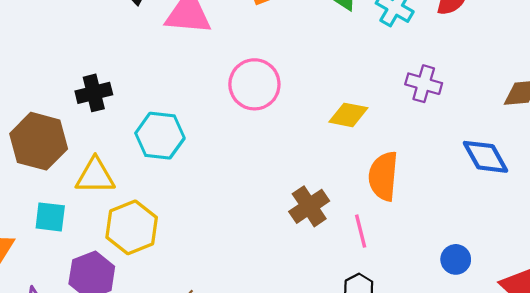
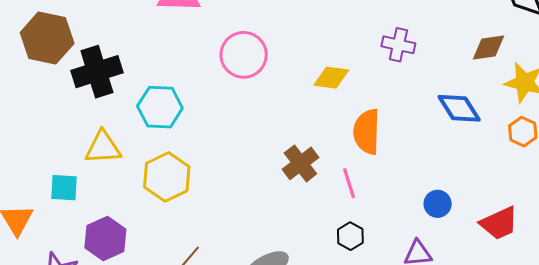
black cross: (94, 93) -> (97, 72), size x1.5
brown hexagon: (39, 141) -> (47, 38), moved
yellow hexagon: (132, 227) -> (167, 177), moved

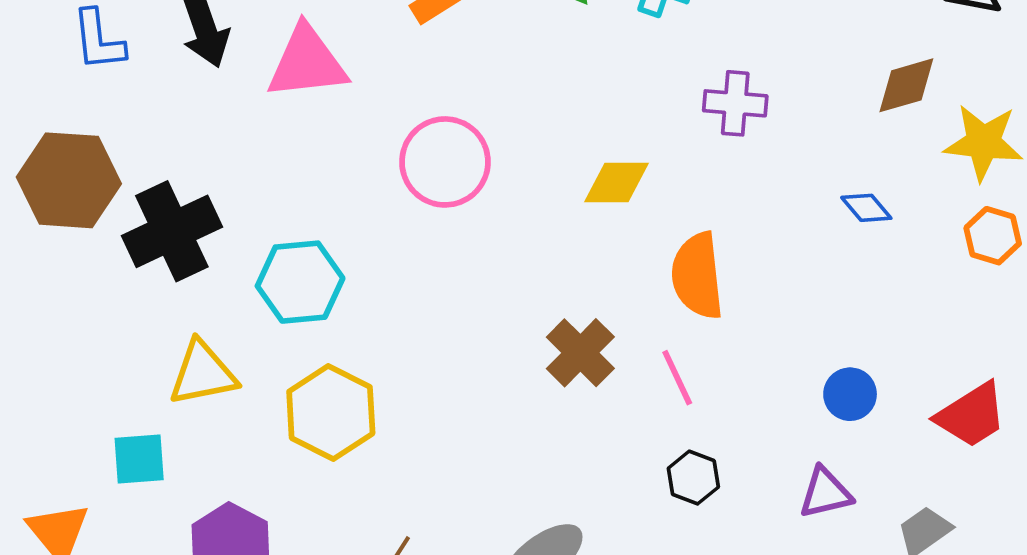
blue diamond: (459, 108) -> (866, 208), size x0.6

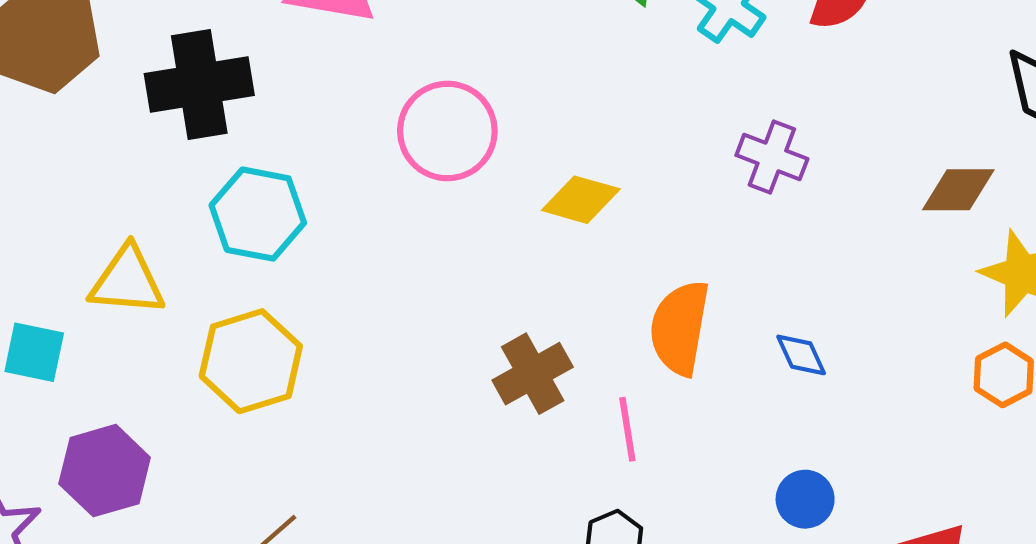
yellow diamond: (617, 182) -> (581, 200), moved
blue diamond: (866, 208) -> (801, 355), moved
black cross: (172, 231) -> (199, 84), moved

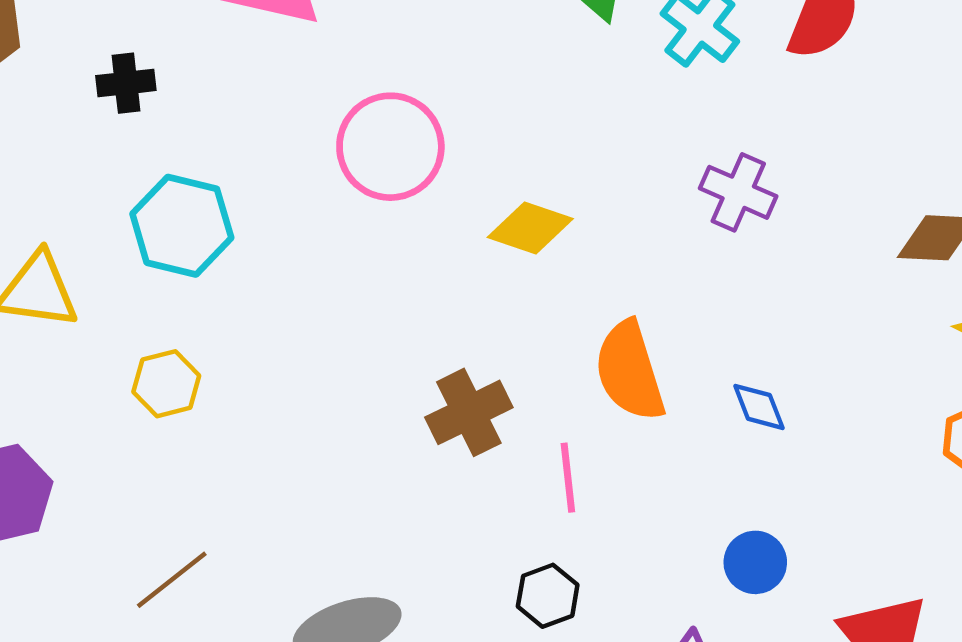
black cross: (199, 84) -> (126, 83), size x0.5
orange semicircle: (680, 328) -> (630, 371), turned -30
yellow hexagon: (251, 361) -> (166, 384), size x0.6

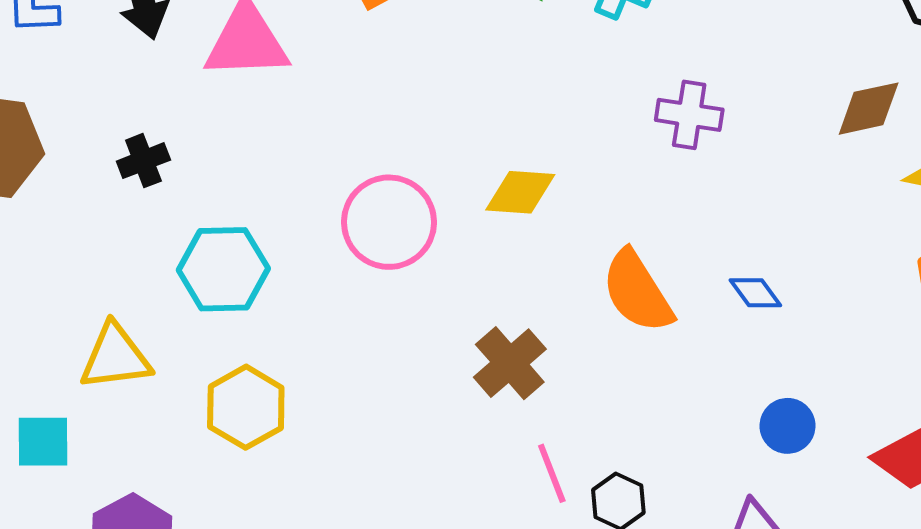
pink circle: (390, 147) -> (389, 222), moved
yellow hexagon: (166, 384) -> (246, 407), size x1.4
pink line: (568, 478) -> (552, 473), moved

